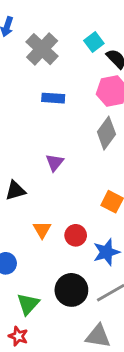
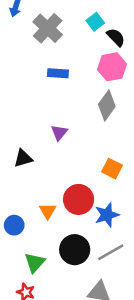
orange triangle: (42, 230) -> (48, 211), moved
red circle: (76, 235) -> (79, 199), size x1.5

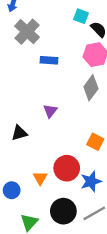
cyan square: (95, 22) -> (81, 16), turned -32
gray cross: (48, 28) -> (27, 32), moved

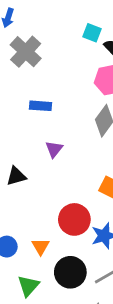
blue rectangle: (49, 60) -> (41, 106), moved
orange triangle: (40, 178) -> (41, 247), moved

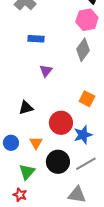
black triangle: (16, 176) -> (26, 108), moved

